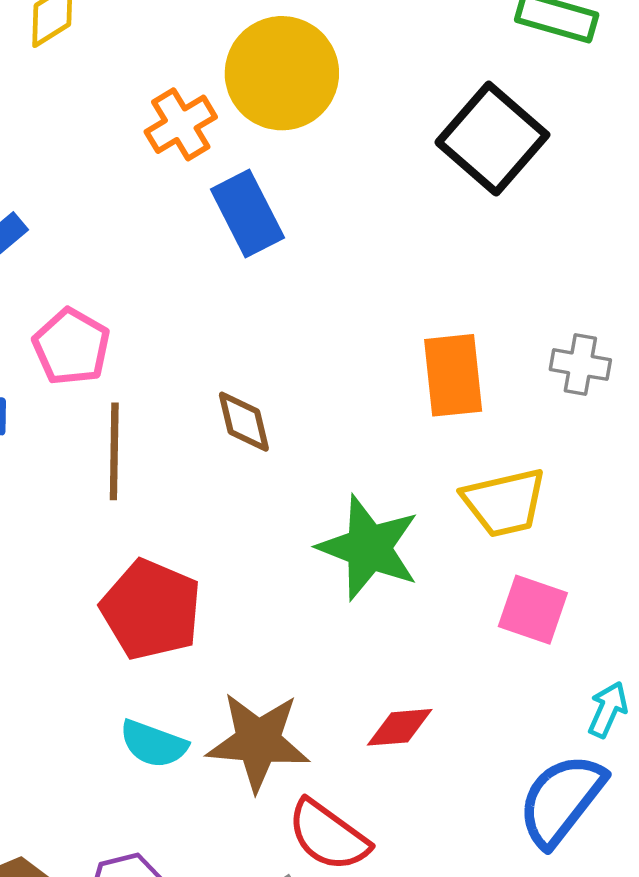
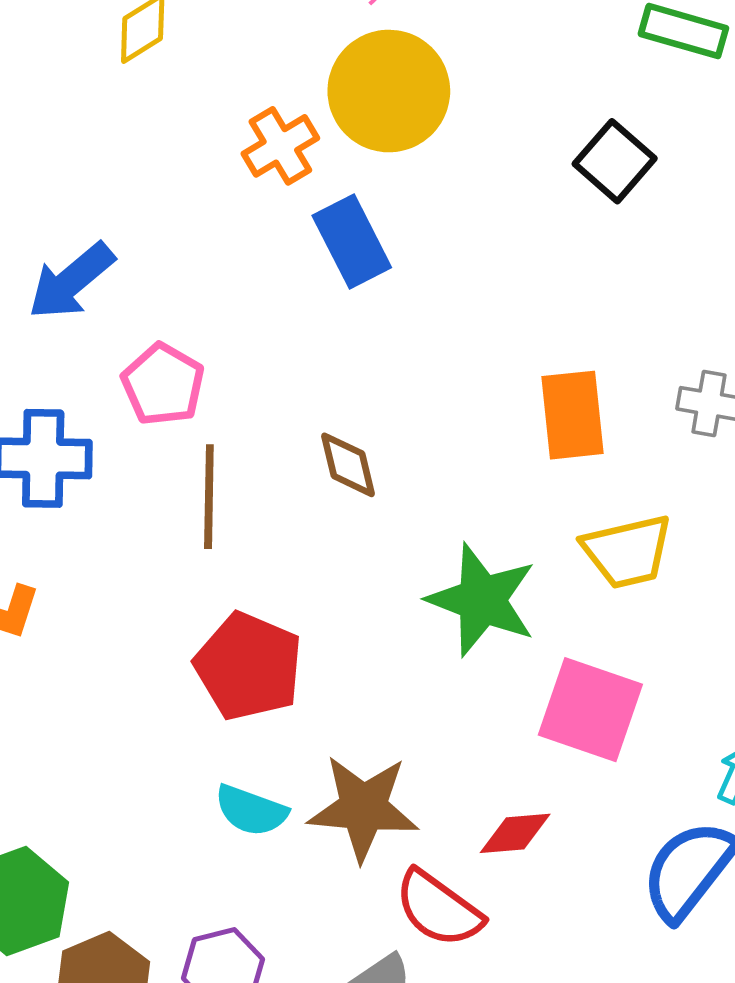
black square: (492, 139) -> (615, 161), size x0.7
pink square: (533, 610) -> (590, 710), moved, size x1.4
red diamond: (400, 727) -> (515, 833), moved

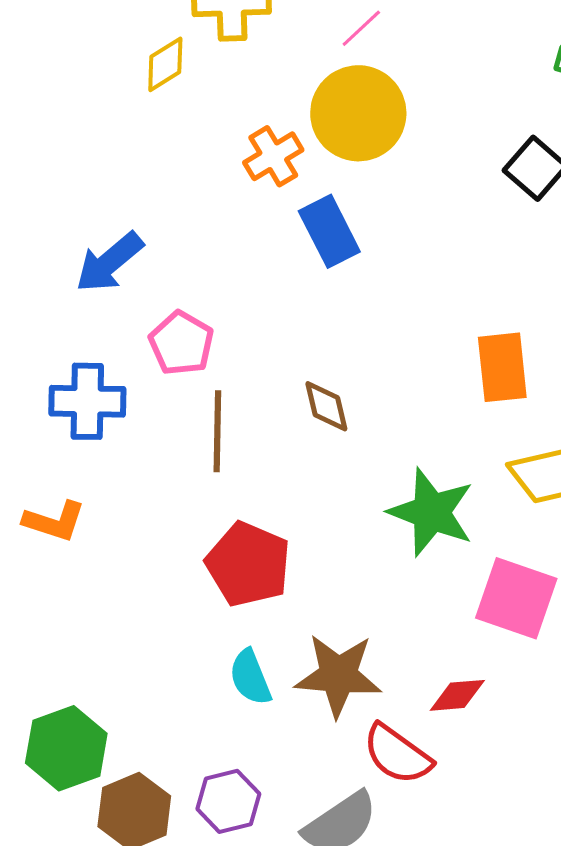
cyan semicircle: (251, 810) -> (250, 677), turned 48

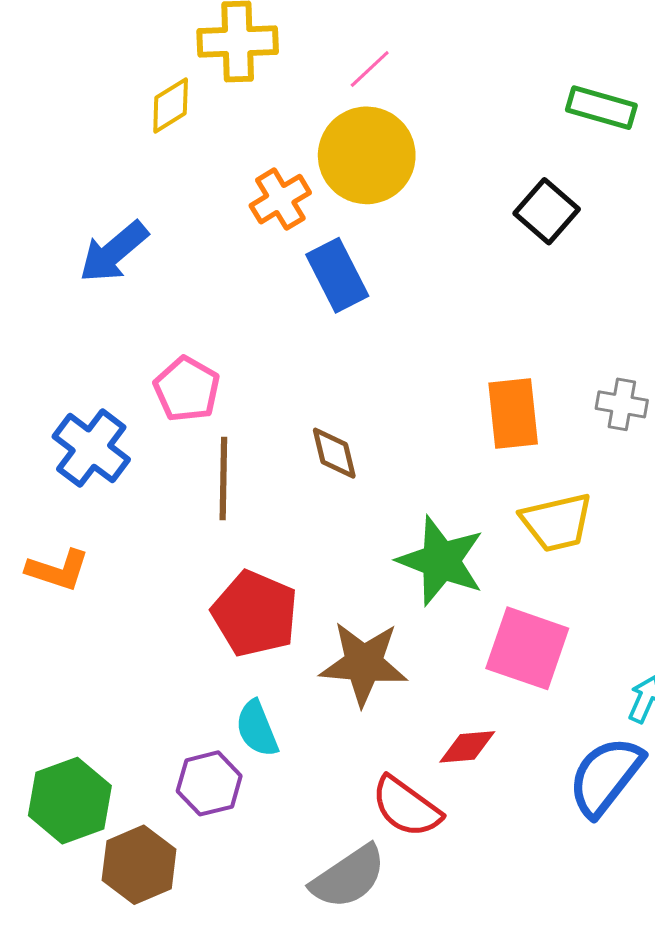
blue arrow: (109, 262) -> (114, 252), moved
blue cross: (87, 401) -> (91, 448), turned 36
brown star: (338, 675) -> (364, 664), moved
purple hexagon: (228, 801) -> (209, 783), moved

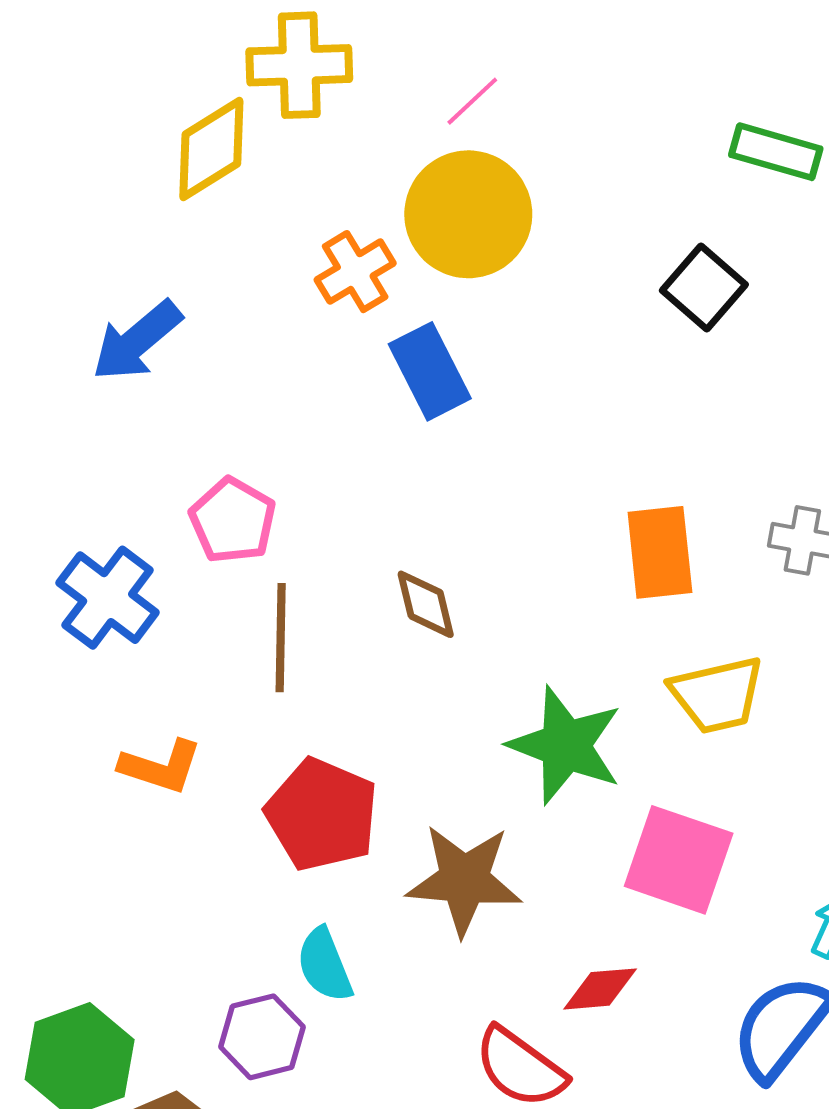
yellow diamond: (171, 106) -> (211, 149), size x1.4
orange L-shape: (58, 570) -> (161, 767), moved

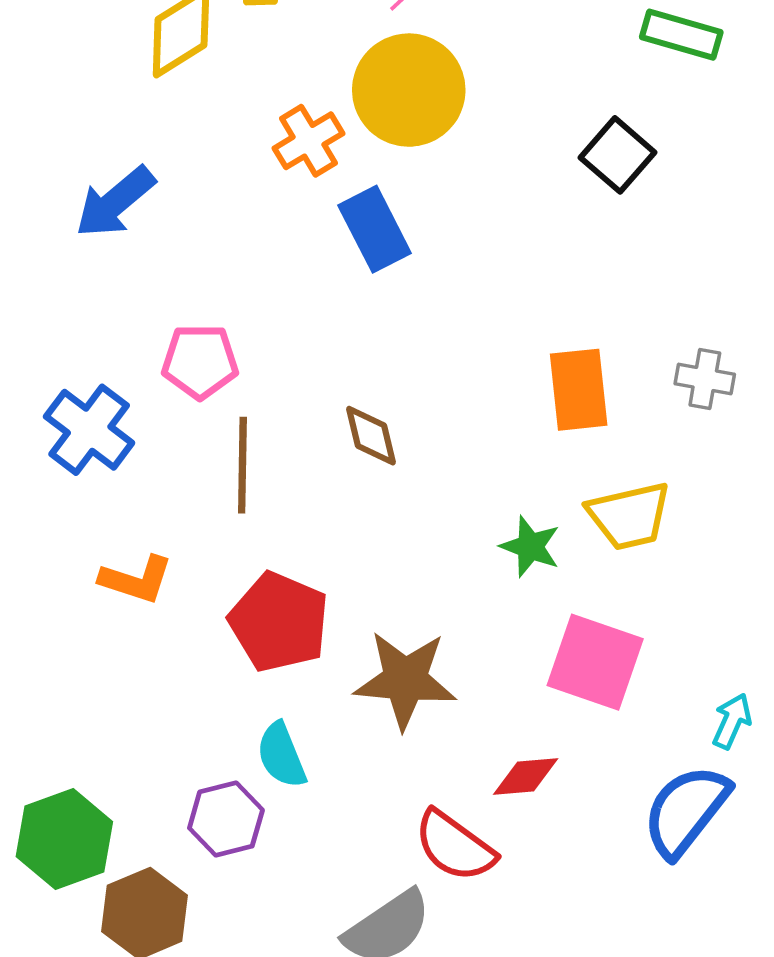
pink pentagon: (233, 520) -> (200, 361), turned -30
green star: (565, 745) -> (530, 547), moved, size x0.6

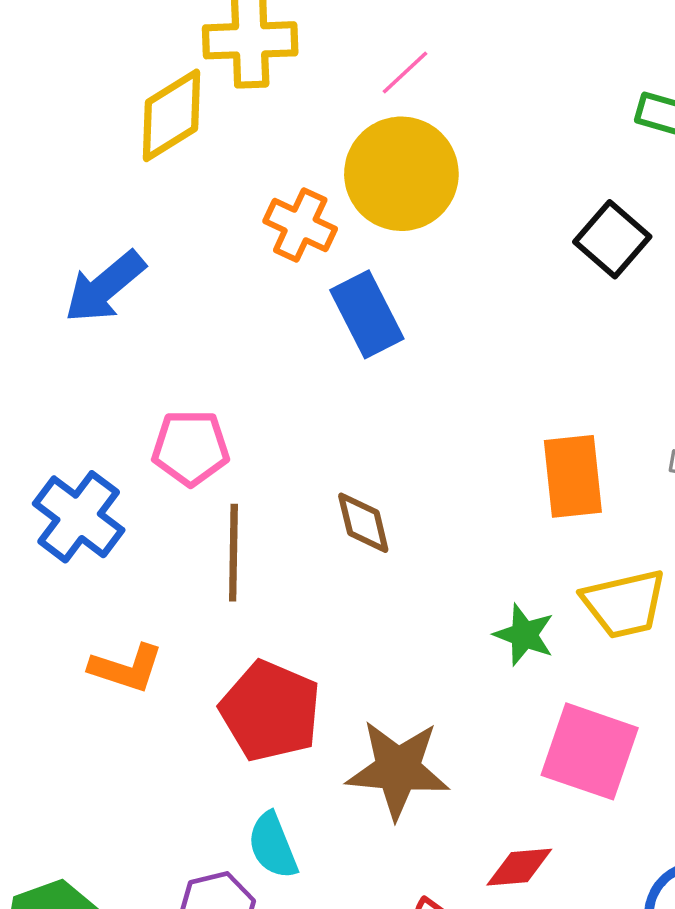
orange cross: (308, 141) -> (300, 225), turned -34

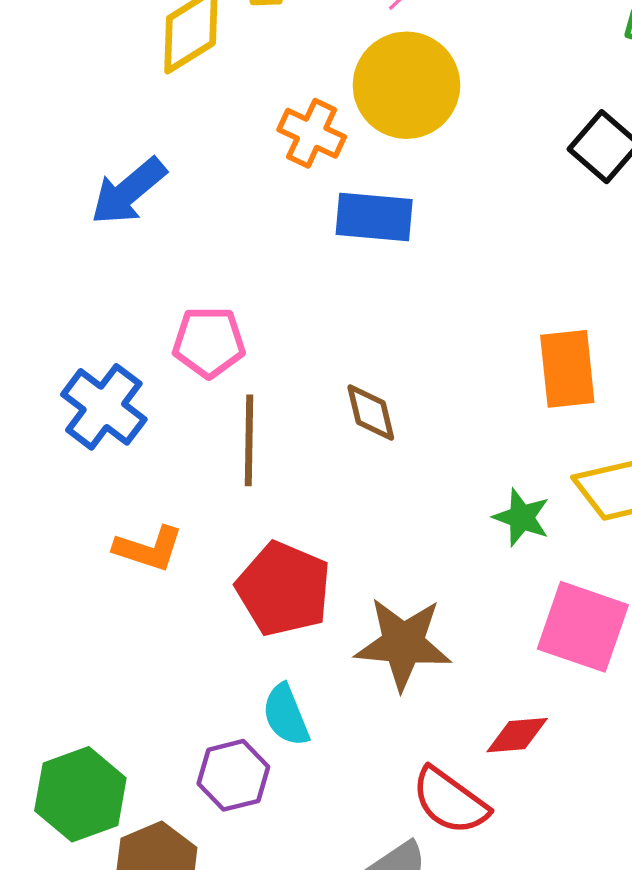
blue rectangle: (367, 314) -> (374, 217), turned -58

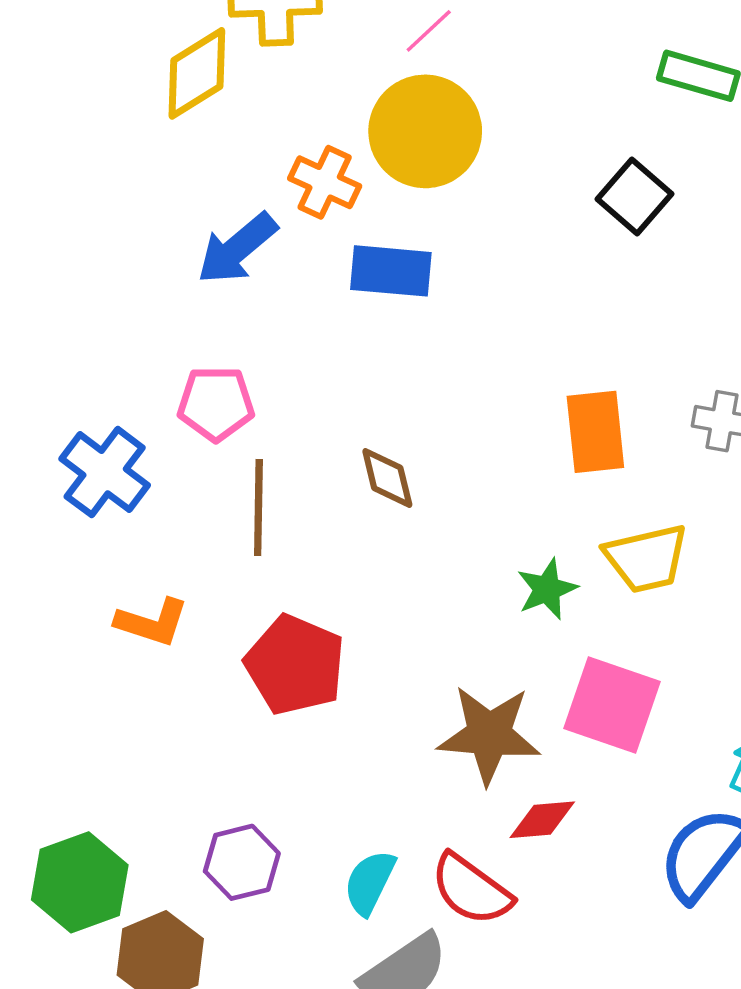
blue arrow: (128, 191) -> (237, 248), moved
green star: (521, 517) -> (547, 589), turned 30
brown star: (403, 644) -> (489, 735), moved
cyan semicircle: (286, 715) -> (370, 882), moved, turned 48

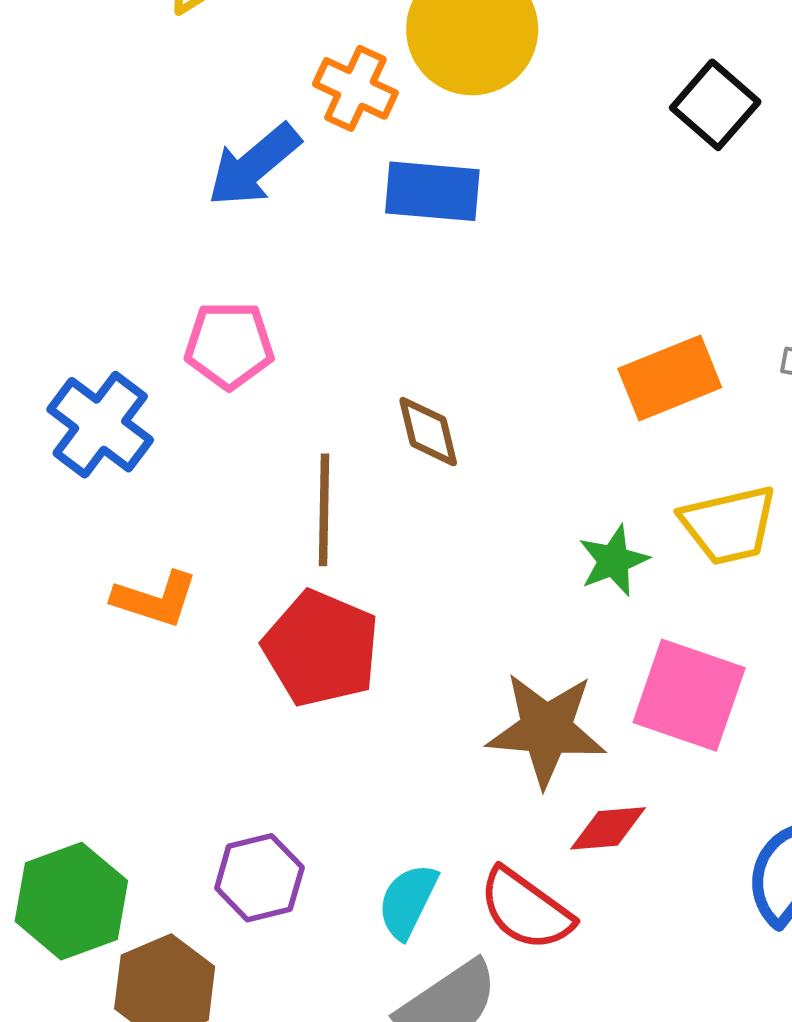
orange rectangle: (595, 432) -> (670, 378), turned 74
brown line: (258, 507) -> (324, 510), moved

